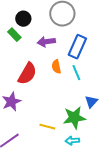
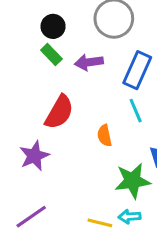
green rectangle: (14, 35) -> (51, 54), moved
orange semicircle: (56, 67) -> (104, 136), moved
yellow line: (47, 127) -> (100, 223), moved

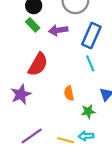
orange semicircle: (104, 136) -> (69, 93), moved
green star: (133, 181) -> (88, 111), size x0.6
purple line: (31, 217) -> (32, 136), moved

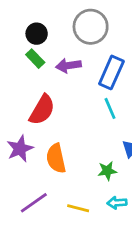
orange semicircle: (69, 93) -> (56, 158), moved, size x1.5
cyan arrow: (86, 136) -> (117, 203), moved

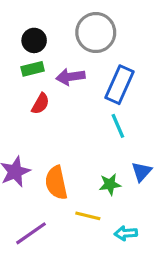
green rectangle: (35, 59) -> (33, 69), turned -60
red semicircle: (42, 110) -> (40, 104), moved, size x0.6
green star: (107, 171) -> (110, 184), moved
yellow line: (78, 208) -> (88, 216), moved

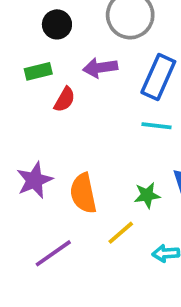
green rectangle: (33, 69) -> (38, 71), moved
cyan line: (118, 126) -> (156, 126), turned -60
yellow line: (88, 216) -> (121, 233), turned -55

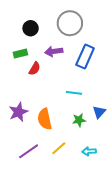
cyan line: (156, 126) -> (74, 93), moved
yellow line: (121, 233) -> (59, 148), moved

